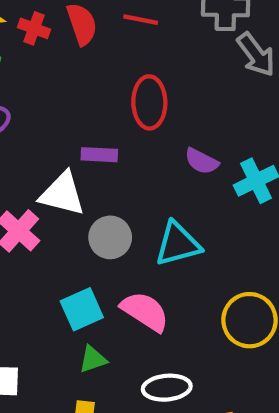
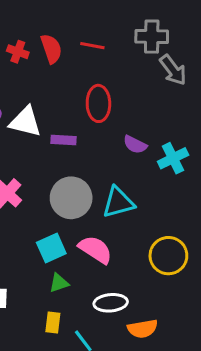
white triangle: (62, 194) -> (25, 122), moved
gray circle: (110, 237) -> (71, 198), size x1.4

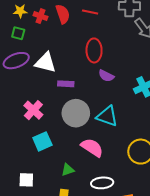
purple rectangle: (63, 140) -> (66, 84), moved
purple semicircle: (135, 145) -> (106, 76), moved
cyan triangle: (118, 202) -> (107, 116), turned 35
cyan square: (51, 248) -> (42, 141), moved

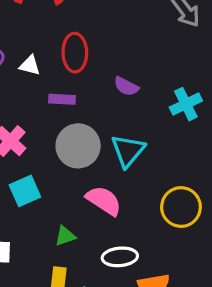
red ellipse: (94, 50) -> (75, 53), moved
white triangle: (46, 63) -> (30, 65), size x0.6
cyan triangle: (107, 116) -> (128, 151), turned 50

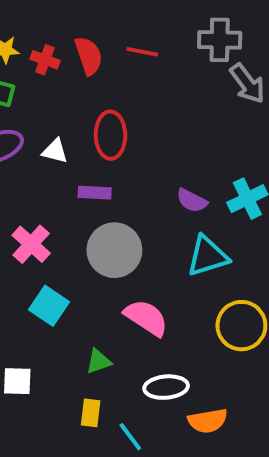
purple semicircle: (126, 86) -> (192, 201), moved
cyan triangle: (128, 151) -> (208, 256), moved, turned 33
cyan square: (25, 191) -> (49, 306), turned -32

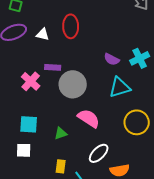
purple rectangle: (95, 193) -> (53, 67), moved
cyan square: (49, 306) -> (29, 124), moved, turned -30
green triangle: (99, 361) -> (61, 133), moved
white ellipse: (166, 387) -> (99, 153), turned -40

